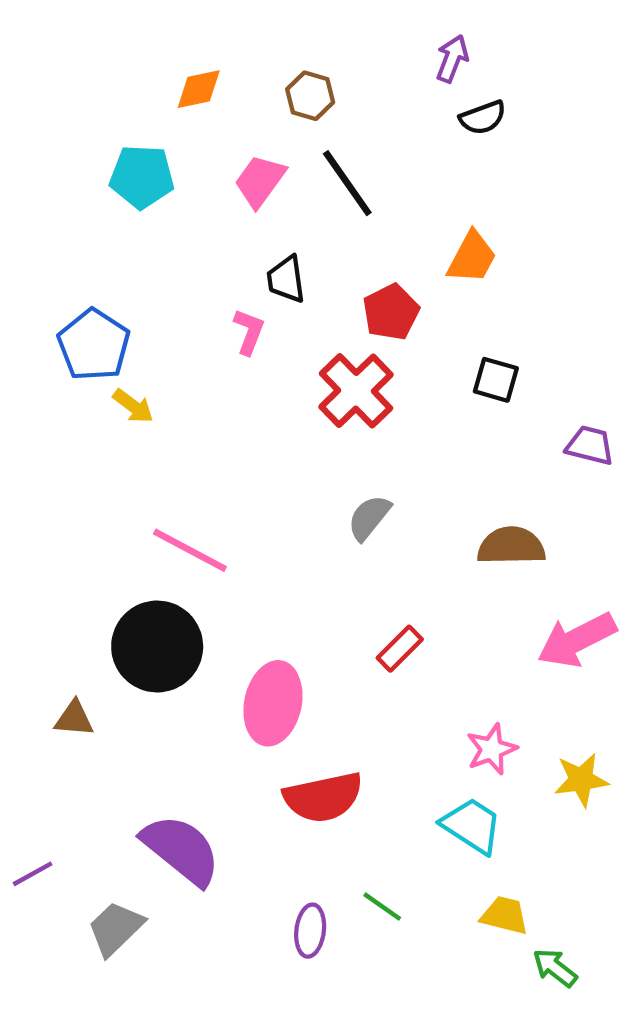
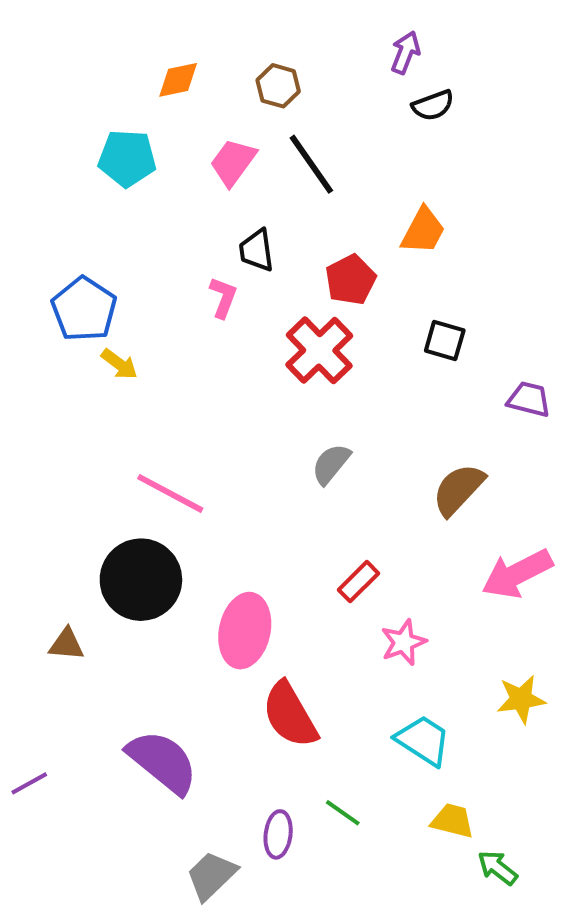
brown semicircle: (511, 546) -> (458, 489), turned -46
pink star: (492, 749) -> (404, 642), moved
red semicircle: (323, 797) -> (290, 715), turned 72
gray trapezoid: (116, 928) -> (211, 876), moved

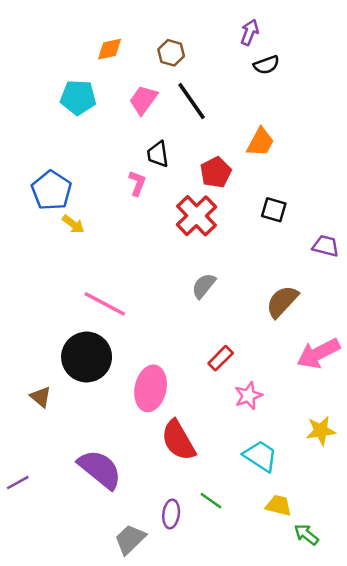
brown triangle: (66, 644) -> (41, 397), turned 35

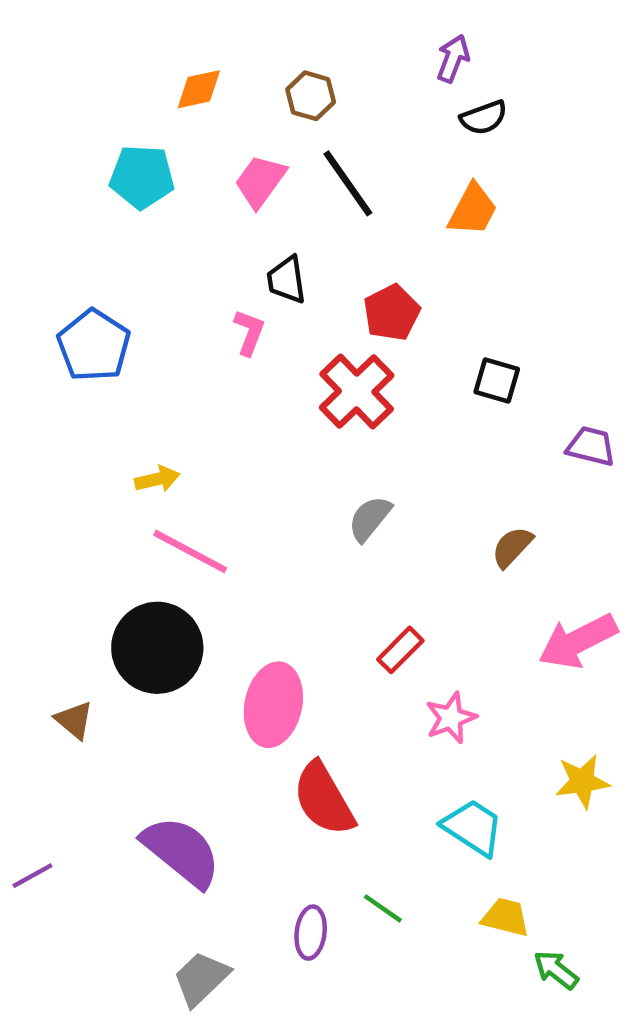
orange trapezoid: (260, 142) -> (473, 210), moved
yellow arrow: (73, 224) -> (157, 479), moved, turned -50
brown semicircle: (282, 301) -> (512, 547), size x0.7
gray trapezoid: (130, 539) -> (201, 979), moved

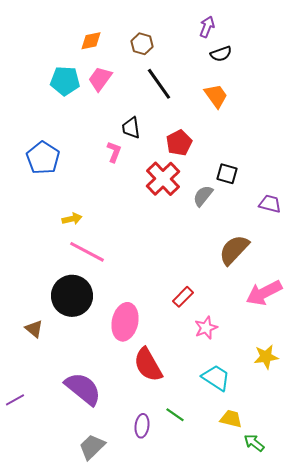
pink trapezoid: (260, 181) -> (100, 79), moved
orange trapezoid: (473, 210) -> (216, 96), turned -64
gray semicircle: (370, 519) -> (203, 196), moved
brown semicircle: (512, 547) -> (234, 250), size x1.6

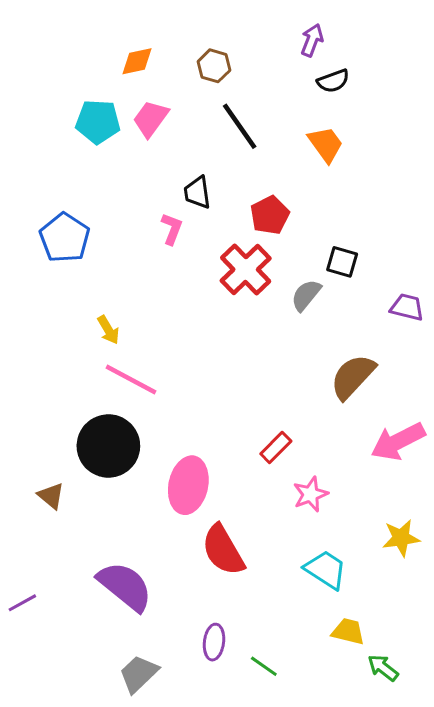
yellow arrow: (72, 219) -> (108, 330), turned 72
green line: (175, 415) -> (264, 666), moved

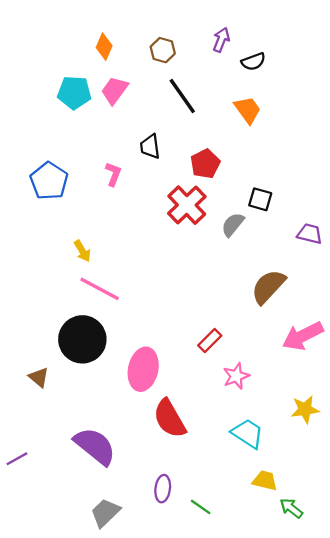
purple arrow: (312, 40) -> (221, 40), moved
orange diamond: (137, 61) -> (104, 47), turned -55
pink L-shape: (172, 229) -> (113, 174), moved

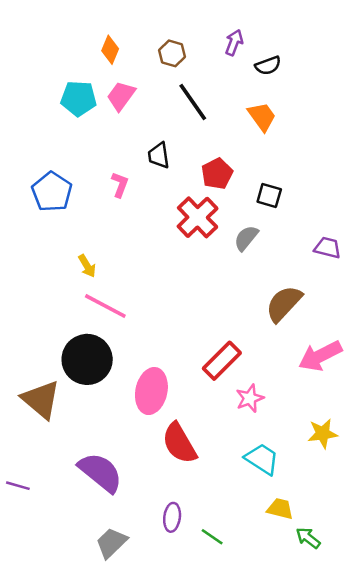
black square: (260, 199) -> (269, 196), moved
red rectangle: (210, 341) -> (222, 361), size x1.5
brown triangle: (39, 377) -> (41, 400), size x1.8
purple line: (17, 459) -> (18, 486), turned 45

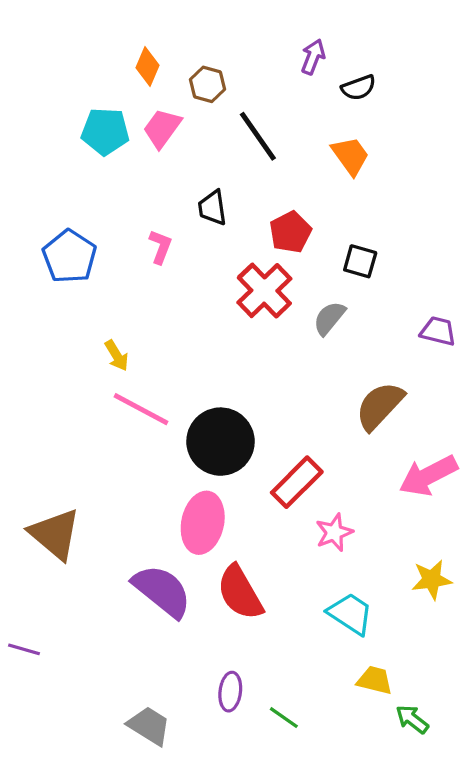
brown hexagon: (172, 53) -> (208, 84), moved
black circle: (87, 359) -> (221, 442), moved
purple semicircle: (100, 472) -> (162, 591), moved
gray trapezoid: (111, 543) -> (149, 726), turned 76

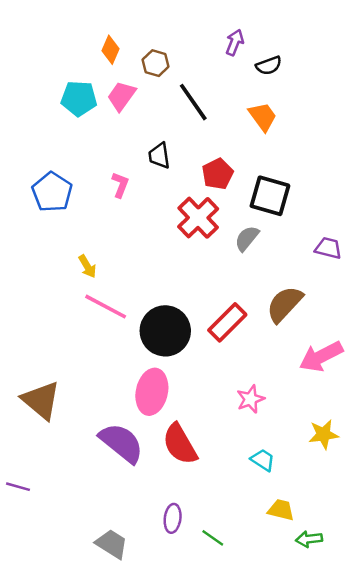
black square: (360, 261) -> (270, 196), size x1.6
red rectangle: (297, 482) -> (227, 322), moved
cyan trapezoid: (350, 614) -> (263, 460), size x0.7
green arrow: (412, 719) -> (309, 539), turned -45

